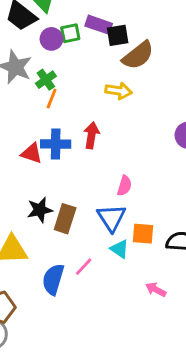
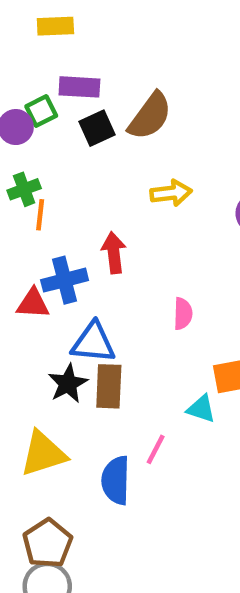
black square: (118, 35) -> (97, 128), moved
green cross: (46, 80) -> (24, 189), turned 30
yellow arrow: (119, 91) -> (171, 193), moved
blue triangle: (111, 218) -> (93, 343), moved, turned -36

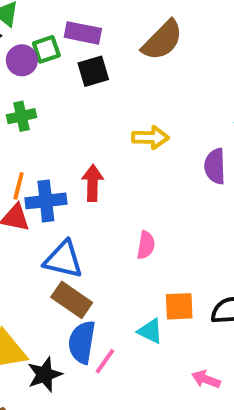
brown semicircle: (150, 116) -> (162, 40), moved
orange line: (40, 215) -> (19, 186), moved
black star: (68, 384) -> (45, 375), moved
brown rectangle: (109, 386) -> (72, 300), turned -66
blue semicircle: (116, 480) -> (82, 342), moved

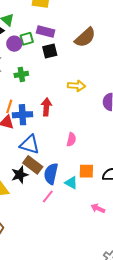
green cross: (22, 116) -> (21, 74), moved
blue semicircle: (82, 342) -> (51, 174), moved
black star: (45, 375) -> (20, 175), moved

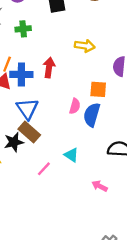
blue triangle: (30, 145) -> (27, 109), turned 35
orange square: (86, 171) -> (98, 89), moved
blue semicircle: (51, 174) -> (92, 115), moved

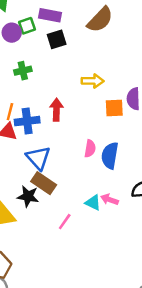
orange square: (98, 89) -> (114, 108), moved
black star: (14, 142) -> (28, 196), turned 30
pink arrow: (100, 186) -> (109, 199), moved

